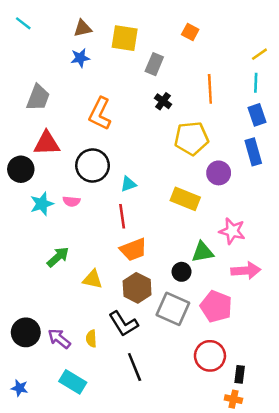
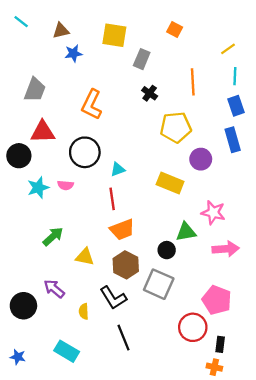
brown triangle: (83, 28) -> (61, 31), moved
yellow line: (259, 54) -> (228, 49), moved
pink pentagon: (216, 306) -> (217, 300), moved
purple arrow: (59, 339) -> (54, 289), moved

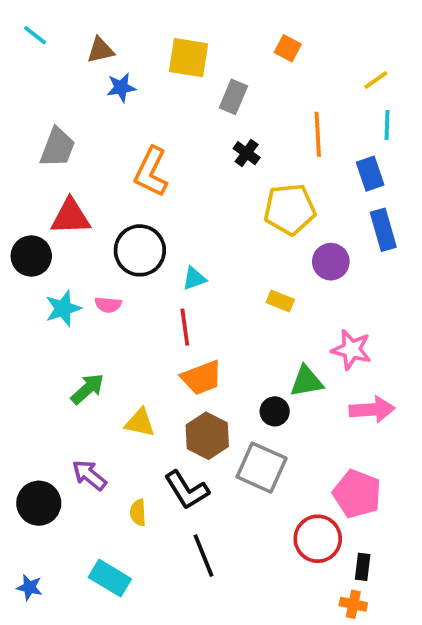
blue rectangle: (236, 106) -> (370, 174), moved
yellow rectangle: (170, 183) -> (280, 301), size x0.6

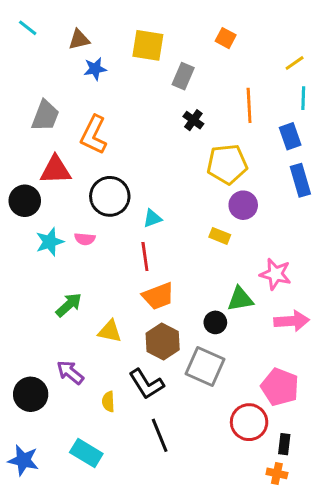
orange L-shape: (151, 172) -> (94, 135), moved
purple circle: (331, 262) -> (243, 205), moved
blue star: (29, 587) -> (23, 460), size x1.5

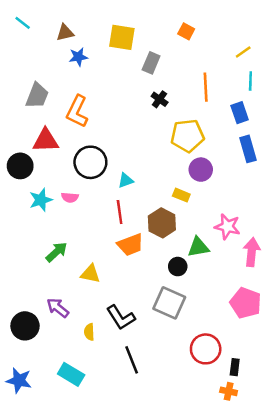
pink arrow: (292, 321) -> (252, 252), moved, turned -80
brown hexagon: (163, 342) -> (162, 223), moved
pink pentagon: (280, 387) -> (246, 303), moved

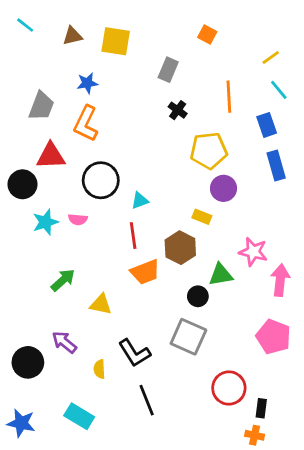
yellow square: (122, 37) -> (116, 41), moved
blue star: (78, 57) -> (87, 83), moved
cyan line: (250, 81) -> (279, 90), turned -42

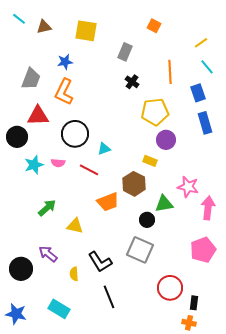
brown triangle: (72, 36) -> (44, 27), moved
red line: (133, 236) -> (89, 170), moved, turned -54
pink pentagon: (273, 337) -> (203, 250), turned 30

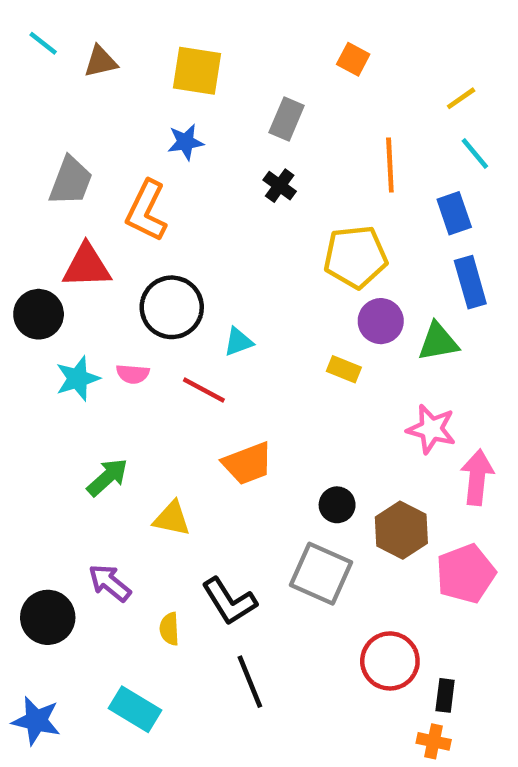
blue star: (65, 62) -> (186, 142), moved
black cross: (132, 82) -> (280, 186), moved
brown hexagon: (134, 184) -> (401, 530), moved
green triangle: (164, 204) -> (438, 342), moved

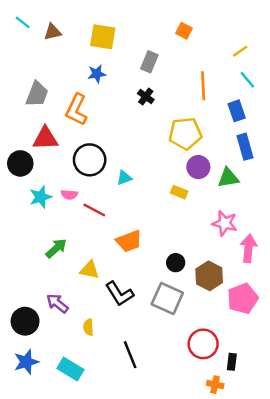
red line: (204, 390) -> (94, 210), moved
black L-shape: (229, 601) -> (119, 294), moved
blue star: (36, 721) -> (26, 362), moved, turned -30
orange cross: (434, 741) -> (215, 385), moved

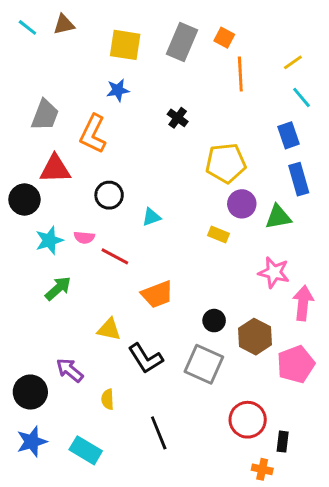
brown triangle: (53, 32) -> (64, 24), moved
gray rectangle: (149, 62) -> (182, 42), moved, size x1.4
orange line: (203, 86) -> (240, 74), moved
black circle: (90, 160) -> (109, 195), size x0.7
green arrow: (56, 248) -> (58, 288), moved

